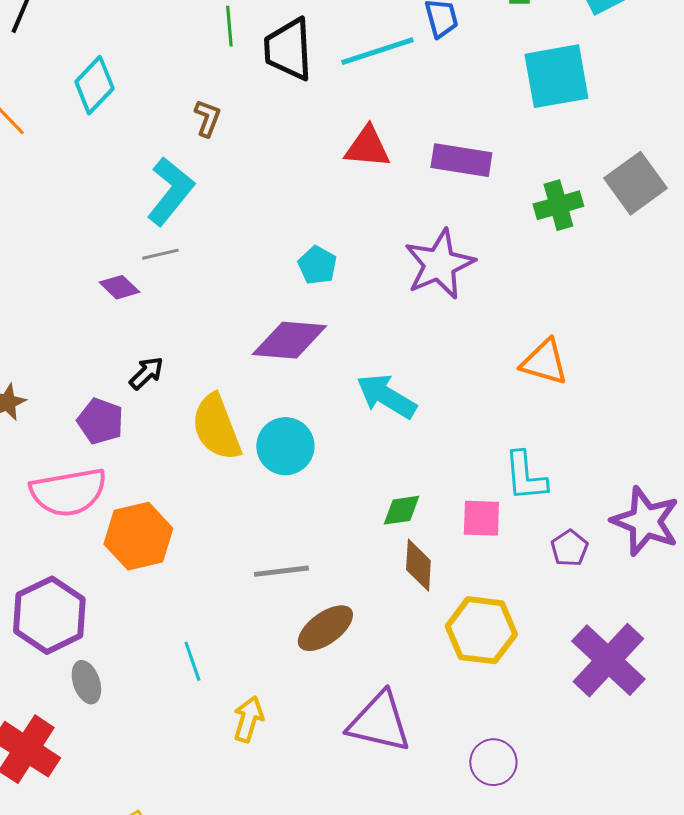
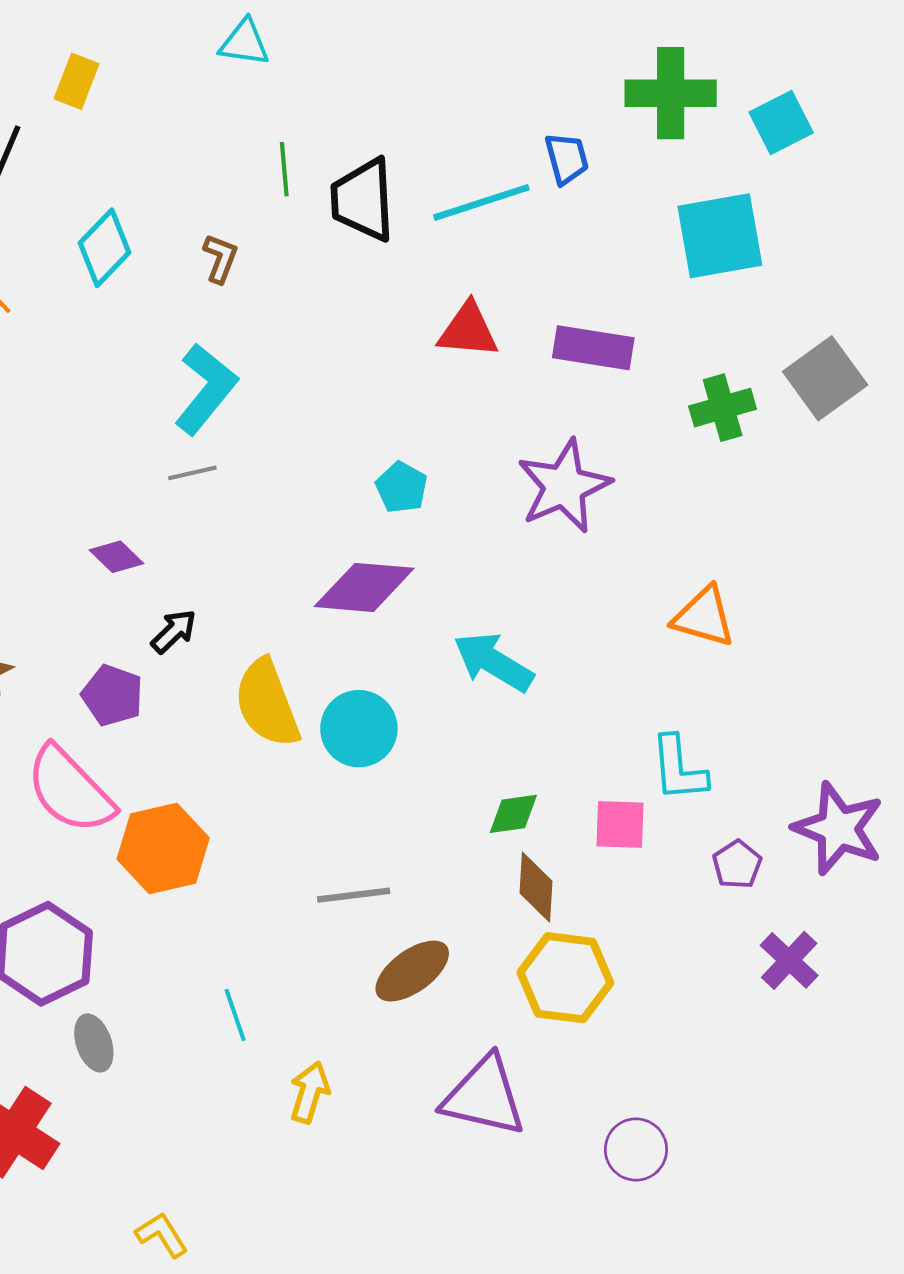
brown L-shape: (207, 118) -> (220, 258), moved
purple diamond: (119, 287) -> (116, 557), moved
pink semicircle: (68, 492) -> (70, 790), turned 56
yellow hexagon: (481, 630) -> (565, 978), moved
purple cross: (608, 660) -> (789, 960), moved, size x0.6

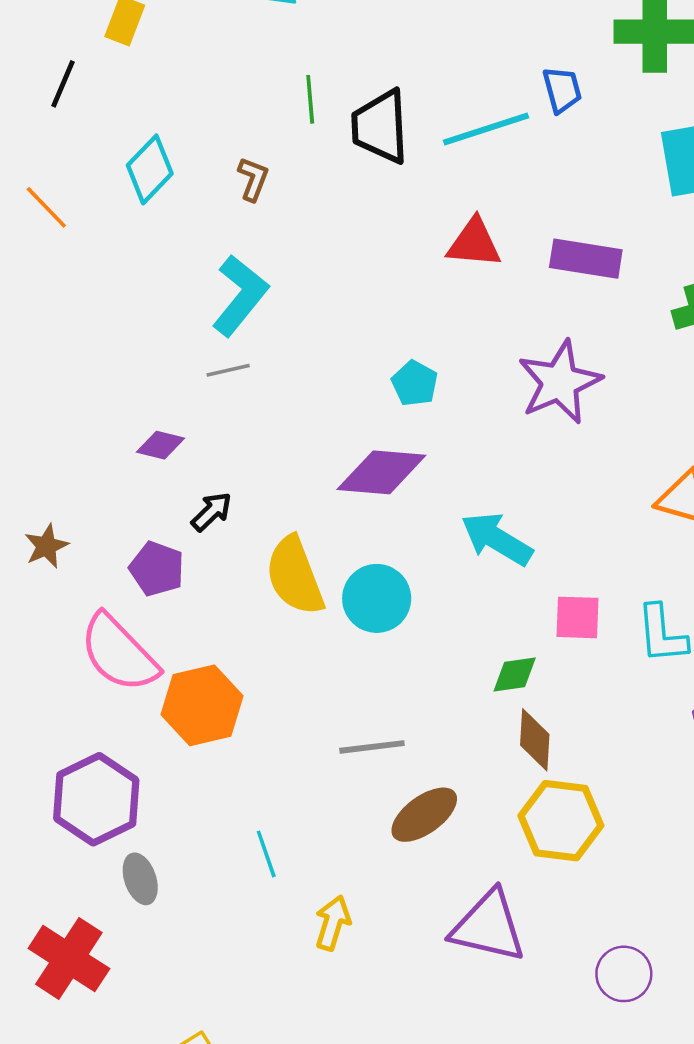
purple diamond: (116, 557) -> (160, 445), turned -30
pink square: (620, 825) -> (578, 617), moved

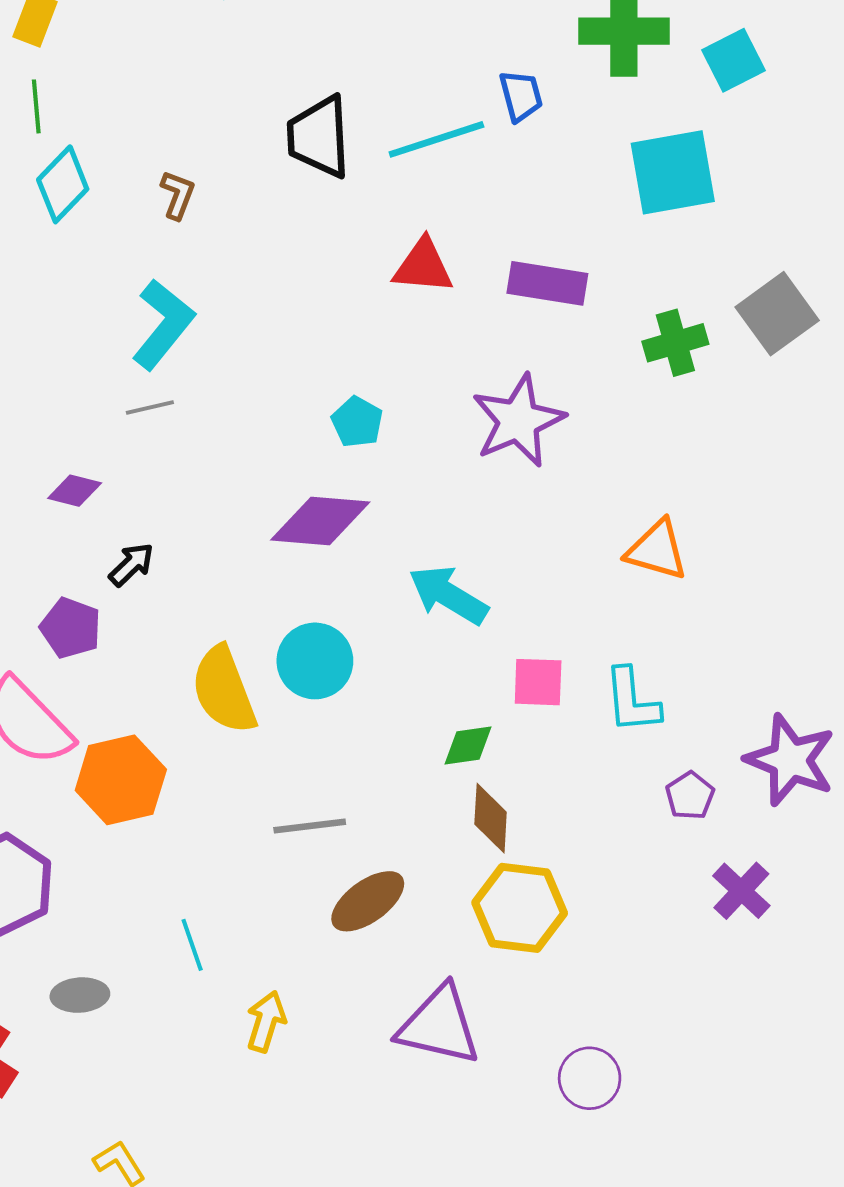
green line: (310, 99) -> (36, 106), moved
yellow semicircle: (295, 576) -> (224, 690), moved
gray ellipse: (140, 879) -> (80, 995), moved, turned -75

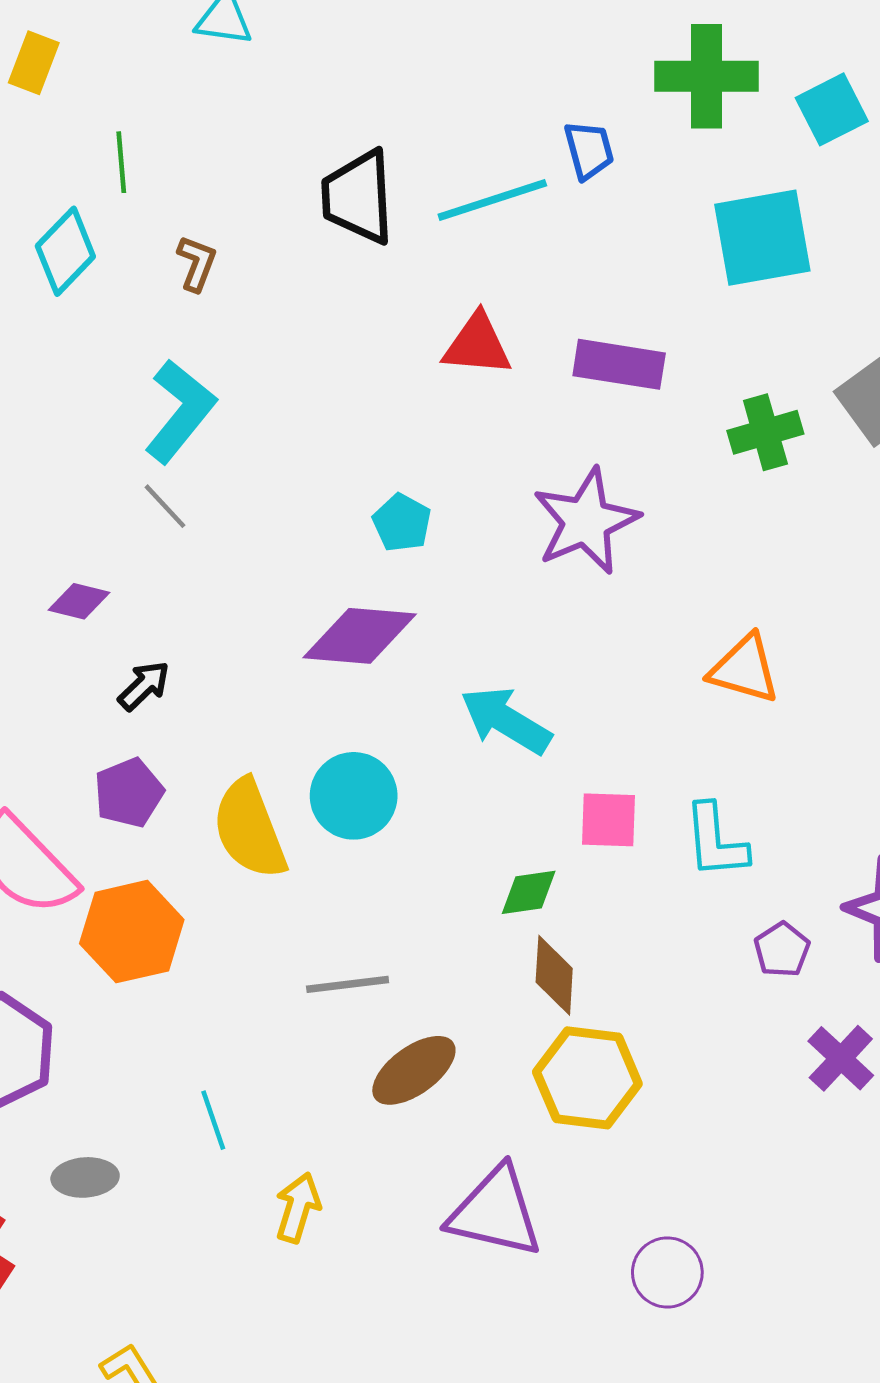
green line: (36, 106) -> (121, 162), moved
gray line: (150, 407) -> (165, 506), turned 60
purple pentagon: (71, 628) -> (129, 793), moved, turned 30

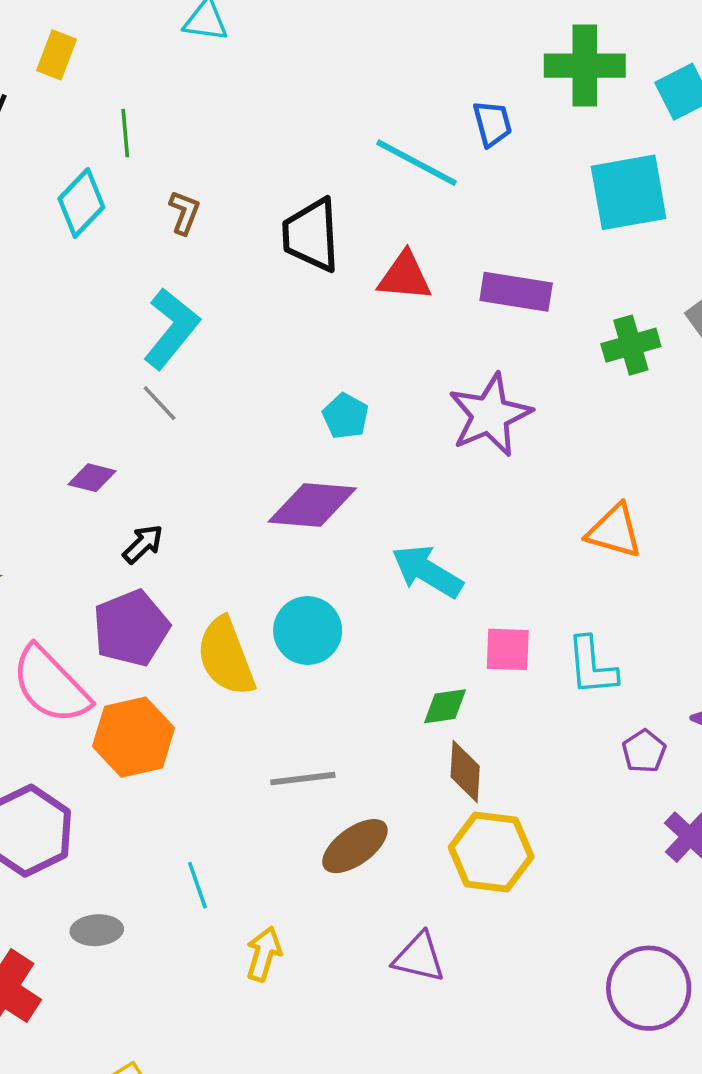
black trapezoid: (358, 197) -> (311, 235), moved
cyan line: (492, 200) -> (417, 163), turned 46
purple pentagon: (129, 793) -> (131, 628), size x1.4
purple triangle: (495, 1212) -> (419, 957), size x0.7
purple circle: (667, 1272) -> (649, 988), moved, size x1.5

